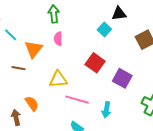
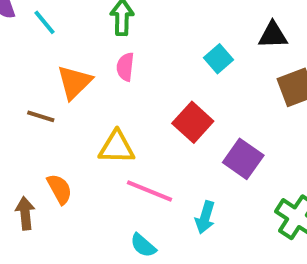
black triangle: (119, 14) -> (273, 35), moved
cyan line: (11, 35) -> (44, 22), moved

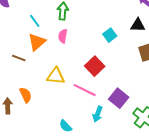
cyan line: (44, 22) -> (35, 21), moved
purple square: (243, 159) -> (119, 98), moved
pink line: (149, 191) -> (85, 90), moved

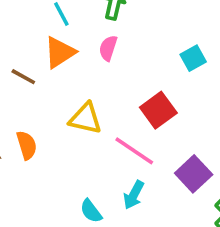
cyan arrow: (98, 114) -> (134, 195), moved

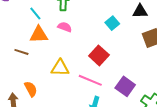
pink semicircle: (108, 48) -> (65, 27), turned 104
orange triangle: (60, 52) -> (39, 35), turned 42

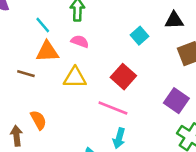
yellow triangle: (60, 68) -> (75, 78), moved
purple square: (125, 86) -> (176, 101), moved

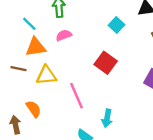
pink semicircle: (80, 41) -> (64, 35), turned -35
yellow triangle: (75, 78) -> (46, 75), moved
pink line: (113, 108) -> (77, 96), moved, turned 50

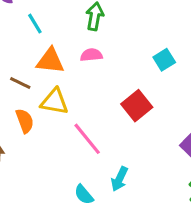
cyan line: (29, 24) -> (35, 24), moved
pink line: (77, 96) -> (87, 139), turned -30
orange semicircle: (34, 109) -> (25, 121), moved

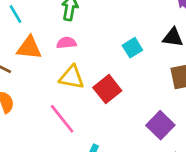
yellow triangle: (54, 102) -> (72, 77), moved

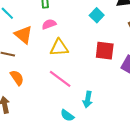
orange triangle: (29, 48) -> (23, 35), turned 48
red square: (107, 89) -> (105, 51), moved, turned -30

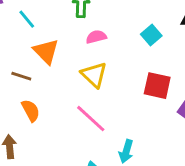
pink semicircle: (49, 24) -> (96, 37), moved
yellow triangle: (59, 48) -> (94, 75), turned 42

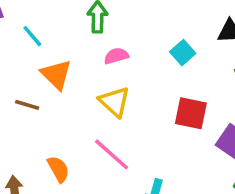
orange semicircle: (31, 110) -> (58, 169), moved

